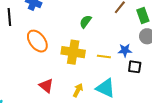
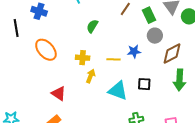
yellow cross: (73, 52) -> (83, 58), size x0.6
black square: (135, 67) -> (144, 84), moved
yellow arrow: (78, 90) -> (91, 76), moved

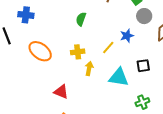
yellow line: (114, 59) -> (108, 47), turned -40

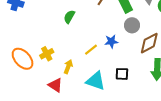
orange ellipse: (40, 51) -> (23, 59), moved
yellow cross: (78, 52) -> (47, 54), moved, turned -32
red triangle: (61, 92) -> (55, 85), moved

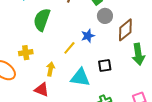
green semicircle: (69, 17) -> (42, 20), size x1.6
yellow cross: (47, 54) -> (26, 53), moved, turned 32

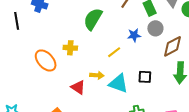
blue star: (88, 36) -> (134, 35), moved
yellow arrow: (51, 69) -> (97, 75), moved, turned 72

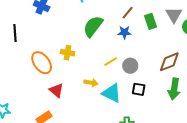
black line: (17, 21) -> (15, 33), moved
gray circle: (155, 28) -> (130, 66), moved
blue star: (134, 35) -> (124, 32), moved
red triangle: (78, 87) -> (56, 90), moved

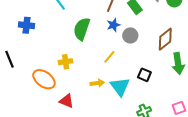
gray circle: (130, 66) -> (130, 35), moved
black square: (139, 89) -> (144, 75), turned 32
cyan triangle: (112, 93) -> (120, 87), turned 45

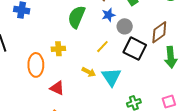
black square: (144, 75) -> (135, 49), moved, size x1.6
orange ellipse: (44, 79) -> (36, 65), turned 50
yellow arrow: (97, 83) -> (89, 72), turned 32

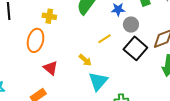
yellow cross: (58, 49) -> (49, 16), moved
cyan triangle: (111, 77) -> (98, 81), moved

